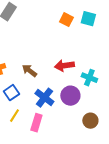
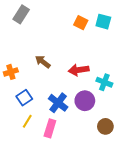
brown arrow: (29, 71) -> (43, 62), moved

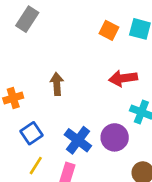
brown arrow: (43, 62) -> (57, 84), turned 49
red arrow: (79, 70) -> (123, 78), moved

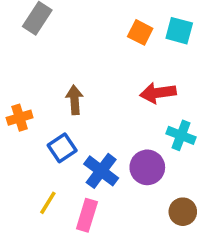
blue square: (31, 133) -> (62, 148), moved

